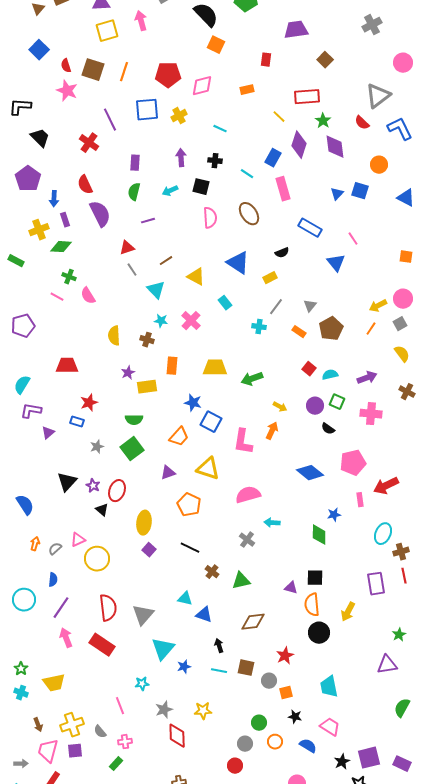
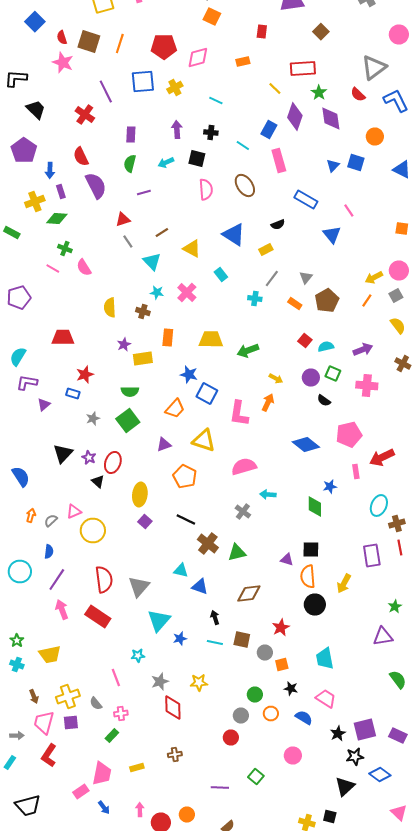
brown cross: (212, 572) -> (208, 544), size x1.5
green semicircle: (402, 708) -> (398, 680), turned 114

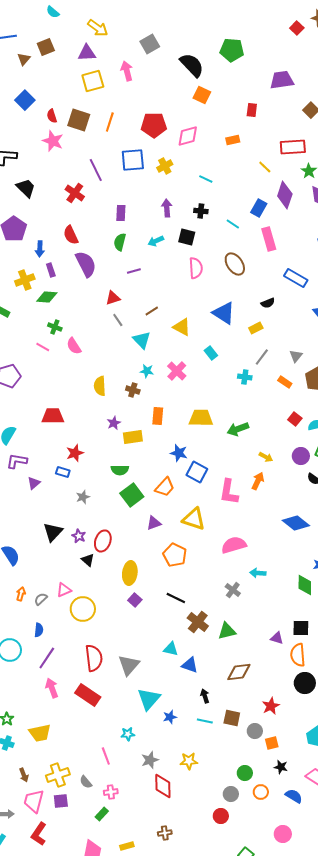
green square: (128, 420) -> (132, 495), moved

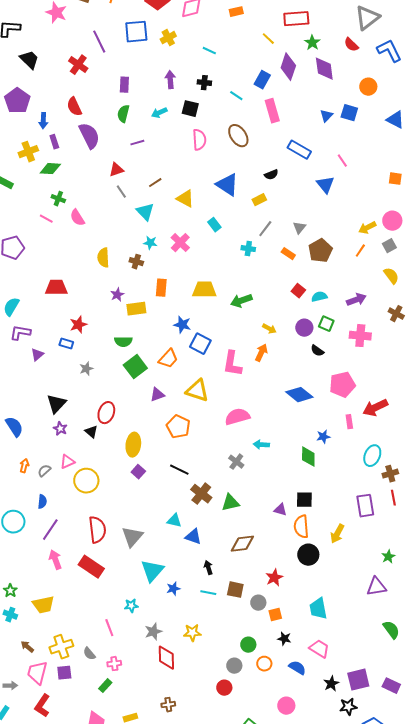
purple star: (79, 536) -> (60, 429), moved
brown arrow: (24, 775) -> (27, 647), turned 152

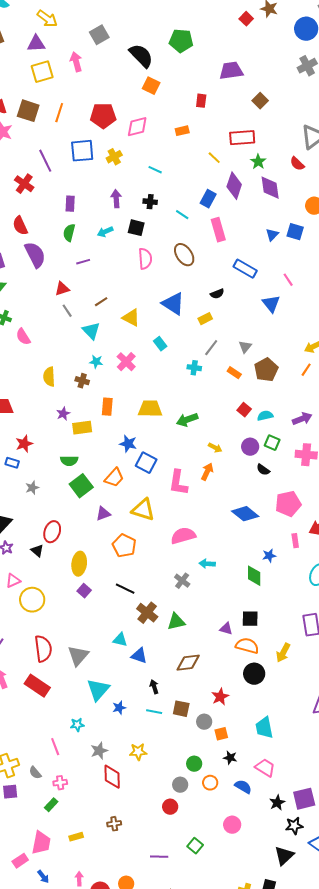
orange semicircle: (301, 527) -> (247, 646), turned 110

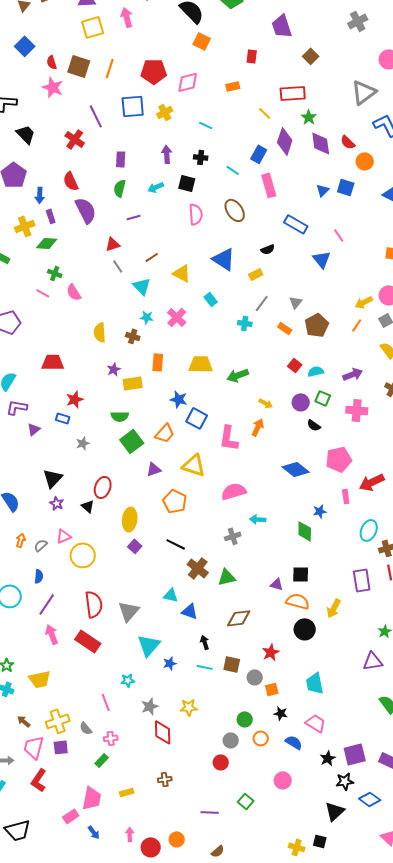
purple trapezoid: (231, 71) -> (282, 26), turned -100
red semicircle: (297, 164) -> (348, 142), moved
gray cross: (182, 581) -> (233, 536), turned 35

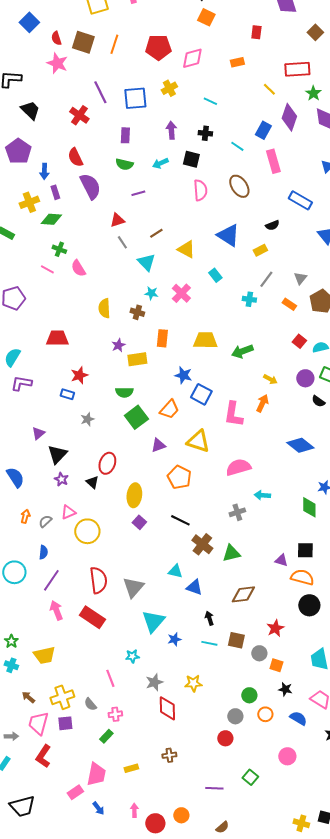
blue square: (133, 106) -> (135, 98), moved
green semicircle: (120, 188) -> (124, 164), turned -90
purple triangle: (34, 429) -> (38, 433), moved
orange square: (272, 689) -> (276, 665), turned 32

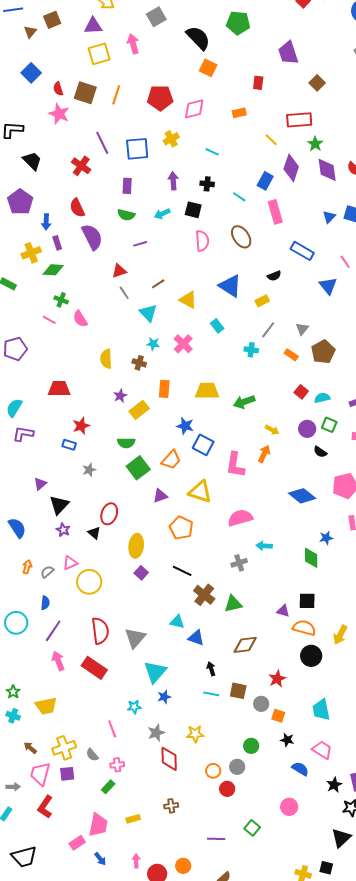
yellow rectangle: (137, 359) -> (139, 410), turned -30
blue star: (174, 639) -> (164, 697), moved
orange circle: (265, 714) -> (213, 771), moved

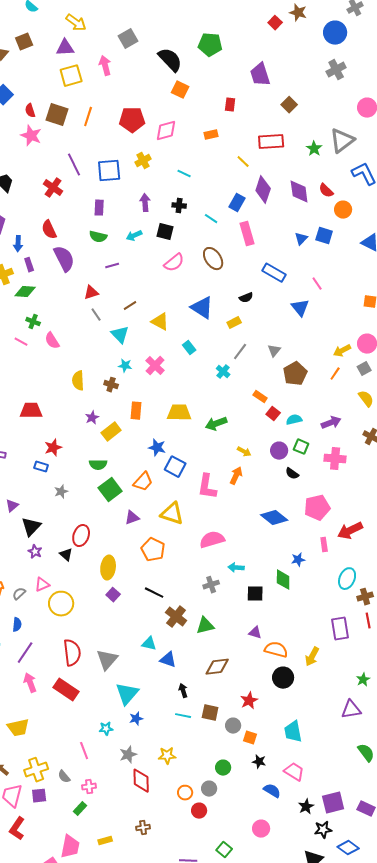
green star: (315, 144) -> (314, 149), moved
pink semicircle: (202, 241) -> (174, 263), turned 55
cyan cross: (251, 350) -> (223, 372), turned 32
orange rectangle: (291, 355) -> (260, 397), moved
black square: (307, 601) -> (255, 594), moved

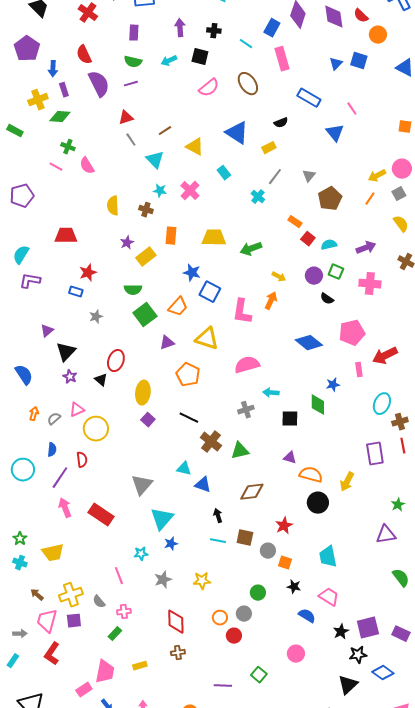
purple line: (112, 266) -> (131, 84), moved
red semicircle: (72, 653) -> (82, 460), moved, size x0.6
red diamond: (141, 781) -> (176, 622), moved

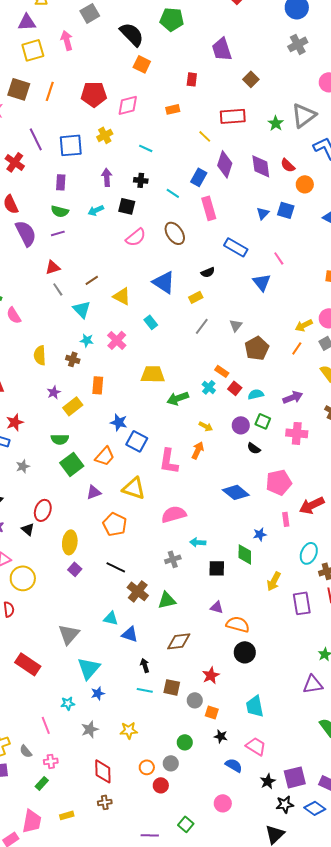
cyan cross: (258, 197) -> (209, 387), moved
yellow trapezoid: (214, 238) -> (153, 374), moved
yellow arrow: (347, 482) -> (274, 581), moved
blue diamond: (383, 673) -> (315, 808), moved

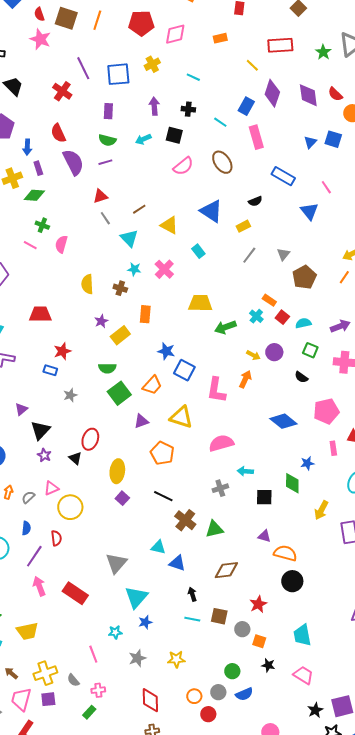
pink semicircle: (14, 315) -> (61, 244), turned 48
purple circle: (241, 425) -> (274, 352), moved
blue semicircle: (234, 765) -> (244, 694), moved, turned 126

